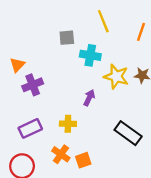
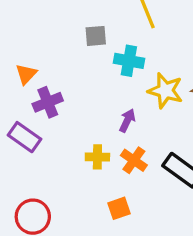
purple rectangle: (30, 128) -> (24, 137), moved, turned 60
orange cross: (61, 154) -> (134, 160), moved

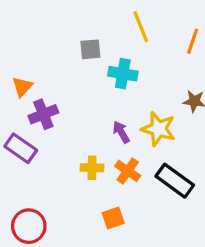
yellow star: (165, 91) -> (159, 129), moved
purple arrow: (127, 120) -> (121, 132), turned -55

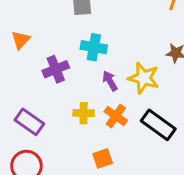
cyan cross: (123, 74) -> (94, 47), moved
purple cross: (43, 114) -> (56, 69), moved
purple rectangle: (21, 148) -> (29, 122), moved

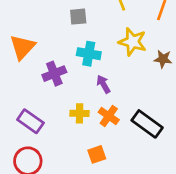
orange triangle: (21, 40) -> (23, 47), size x1.5
yellow star: (144, 78) -> (133, 42), moved

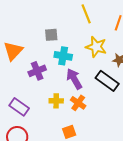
gray square: (78, 17) -> (51, 35), moved
purple arrow: (103, 84) -> (74, 79), size x1.5
black rectangle: (147, 124) -> (107, 81), moved

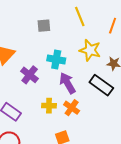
gray square: (51, 35) -> (44, 26), moved
purple cross: (37, 71) -> (30, 75), turned -30

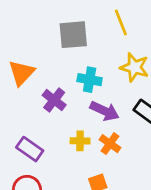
gray square: (44, 26) -> (73, 35), size x1.6
purple arrow: (67, 83) -> (105, 111), turned 145

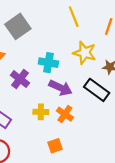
gray square: (73, 35) -> (18, 26), moved, turned -30

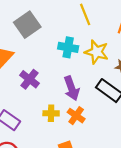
cyan cross: (48, 63) -> (68, 47), moved
purple arrow: (61, 88) -> (72, 88), turned 45

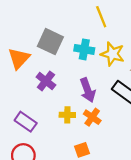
gray square: (27, 25) -> (50, 42), moved, turned -30

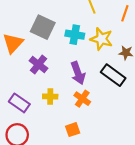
yellow cross: (67, 115) -> (50, 96), moved

